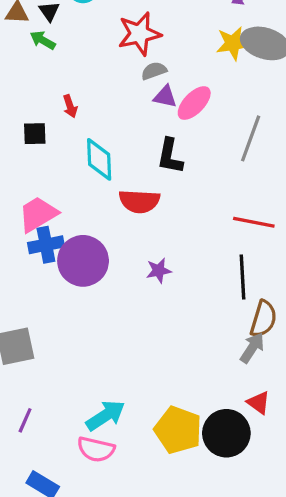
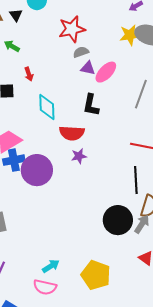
green arrow: (43, 40) -> (12, 46), moved
purple star: (159, 271) -> (79, 156), moved
cyan arrow: (106, 416) -> (51, 266), size x0.7
black circle: (226, 433) -> (118, 220), moved

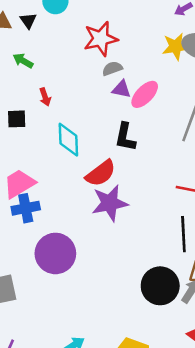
red semicircle: (72, 133) -> (101, 173), turned -40
purple star: (79, 156) -> (110, 203), size x1.8
purple circle: (37, 170) -> (55, 253), moved

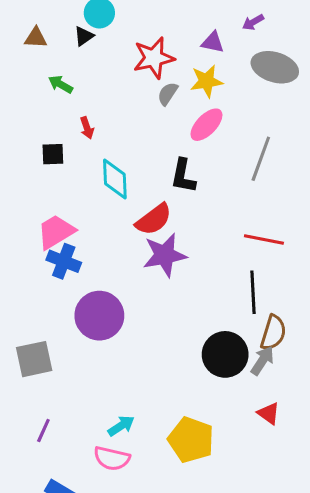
black triangle: (28, 21) -> (84, 36), moved, turned 30
yellow star: (176, 47) -> (206, 81), moved
gray semicircle: (112, 69) -> (168, 94), turned -36
purple triangle: (121, 89) -> (213, 42), moved
blue cross: (26, 208) -> (64, 261), turned 32

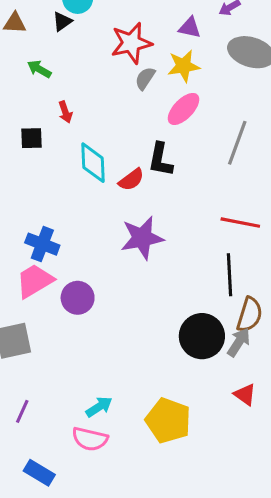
red semicircle: (154, 219) -> (131, 180), moved, size x0.7
pink trapezoid: (56, 232) -> (35, 281), moved
purple circle: (99, 316) -> (78, 298), size x0.7

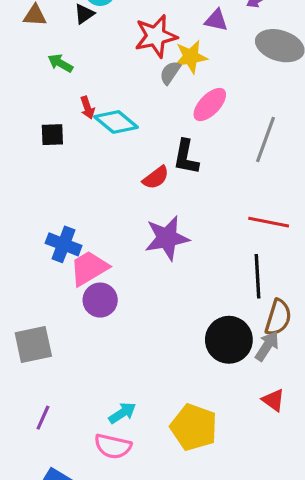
yellow star: (184, 66) -> (191, 57), moved
cyan diamond: (93, 163) -> (116, 122), moved, turned -48
pink trapezoid: (35, 281) -> (89, 268), moved

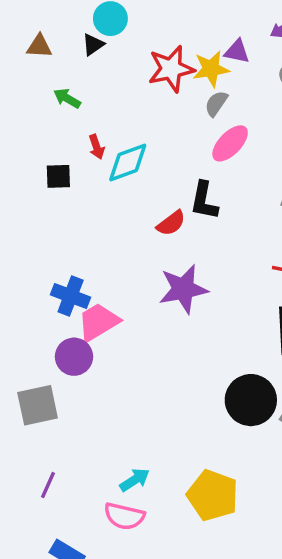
yellow star: (191, 57) -> (211, 69), moved
gray semicircle: (170, 73) -> (216, 104), moved
cyan diamond: (116, 122) -> (128, 162), turned -60
purple circle: (100, 300) -> (74, 357), moved

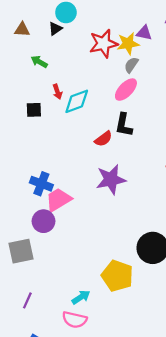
pink ellipse: (230, 143) -> (126, 90), moved
yellow pentagon: (213, 495) -> (117, 276), moved

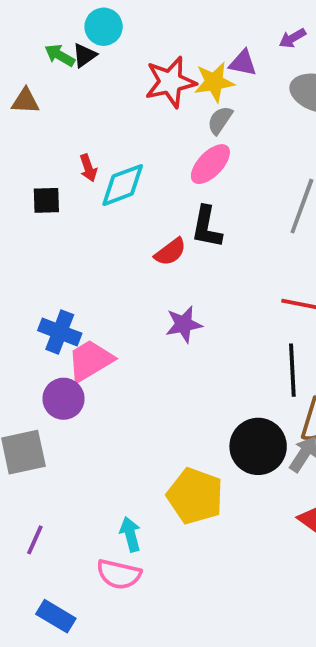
brown triangle: (22, 30) -> (25, 101), moved
green arrow: (39, 62) -> (60, 55), moved
purple star: (111, 179) -> (184, 324), size x0.7
cyan arrow: (81, 297) -> (130, 534), turned -72

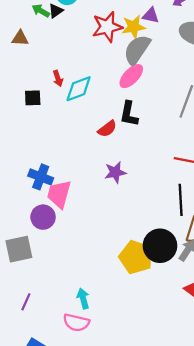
gray semicircle: (220, 120) -> (137, 50), size x1.8
pink trapezoid: (90, 361) -> (59, 194), turned -44
yellow pentagon: (195, 496) -> (136, 257), moved

